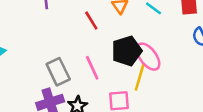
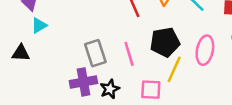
pink ellipse: (148, 57) -> (205, 50), moved, turned 40

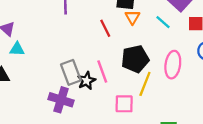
cyan triangle: (39, 25) -> (17, 49), turned 35
purple cross: (83, 82) -> (61, 100), turned 30
black star: (110, 89) -> (87, 81), moved

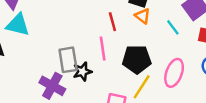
orange triangle: (132, 17) -> (143, 16), turned -35
cyan triangle: (17, 49) -> (18, 25), size x1.5
pink line: (102, 71) -> (103, 49), moved

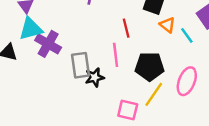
orange triangle: (143, 16) -> (167, 25), moved
cyan triangle: (18, 25) -> (31, 29), turned -30
purple cross: (52, 86) -> (48, 44), moved

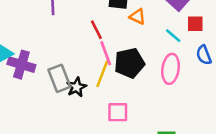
cyan line: (187, 35) -> (173, 36), moved
pink line: (116, 55) -> (106, 53), moved
yellow line: (154, 94) -> (102, 74), moved

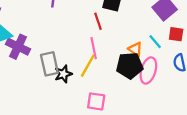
orange triangle: (137, 17) -> (135, 49), moved
red line: (96, 30) -> (98, 21), moved
black pentagon: (129, 63) -> (130, 66), moved

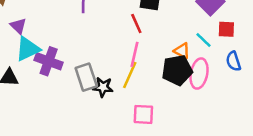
pink line: (94, 48) -> (134, 54), turned 30
black star: (63, 74) -> (103, 87), turned 30

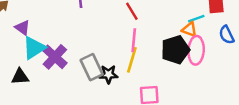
cyan line: (203, 40) -> (196, 19), turned -56
orange triangle: (182, 51) -> (189, 29), moved
purple cross: (49, 61) -> (55, 57), turned 30

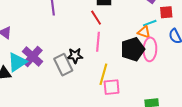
cyan triangle: (34, 48) -> (17, 62), moved
yellow line: (132, 60) -> (103, 74), moved
black star: (108, 74) -> (75, 56), moved

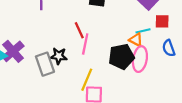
red line: (96, 18) -> (79, 30), moved

